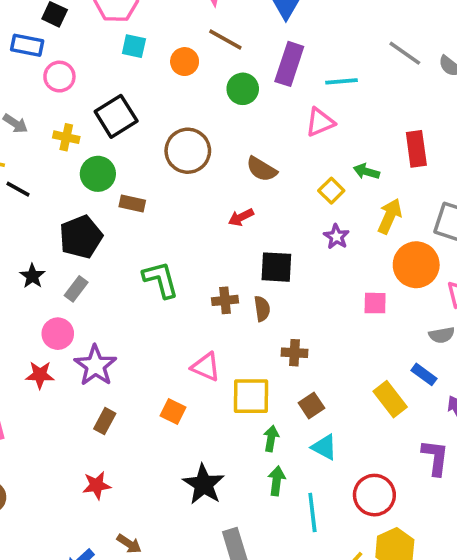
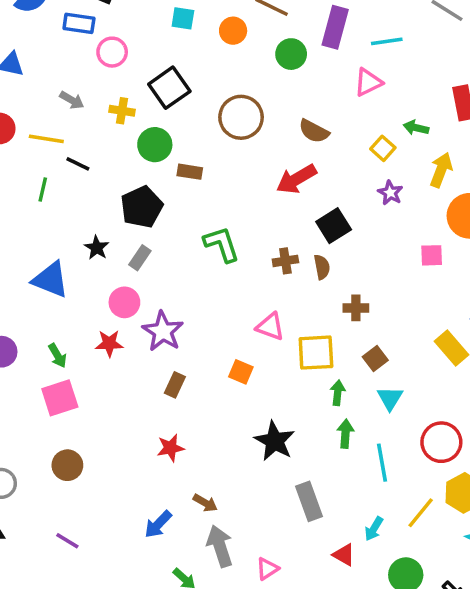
red arrow: (241, 217) -> (296, 179), size x1.6
black square: (276, 267) -> (334, 226), turned -32
cyan triangle: (324, 447) -> (390, 398), turned 36

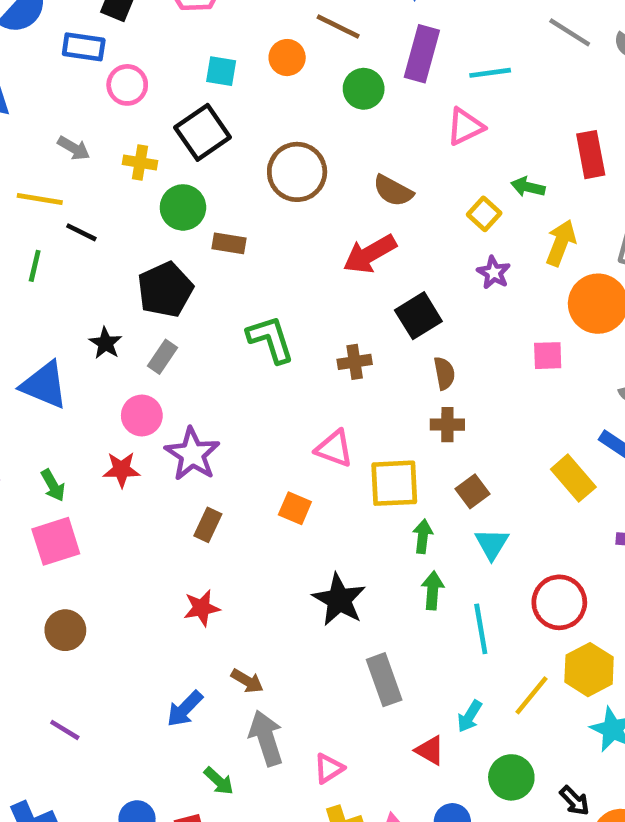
cyan square: (183, 18) -> (221, 71), moved
brown semicircle: (322, 267) -> (444, 373), moved

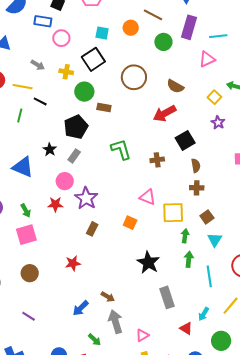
red star: (202, 608) -> (73, 263), moved

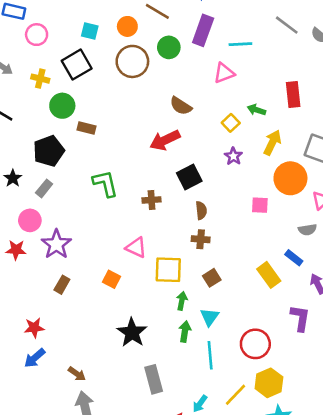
brown circle: (134, 77) -> (132, 61), moved
cyan triangle: (215, 240) -> (210, 317), moved
blue arrow: (81, 308) -> (35, 358), moved

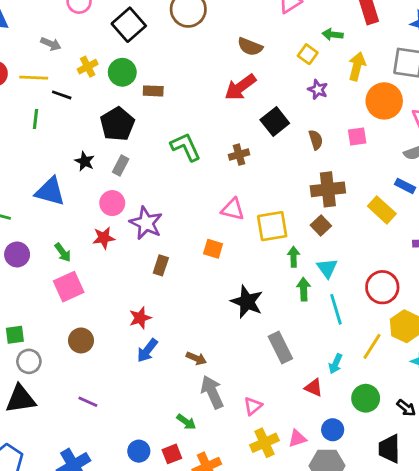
yellow cross: (40, 79) -> (88, 67), moved, turned -30
brown semicircle: (201, 210) -> (316, 140), moved
brown cross: (201, 239) -> (328, 189), moved, size x1.6

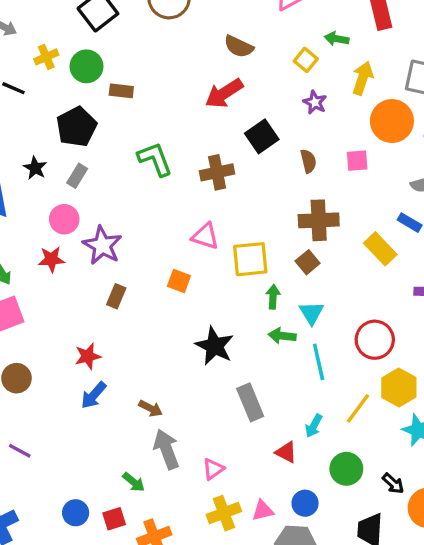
brown cross: (239, 155) -> (217, 172), size x1.4
green arrow: (304, 289) -> (282, 336), turned -85

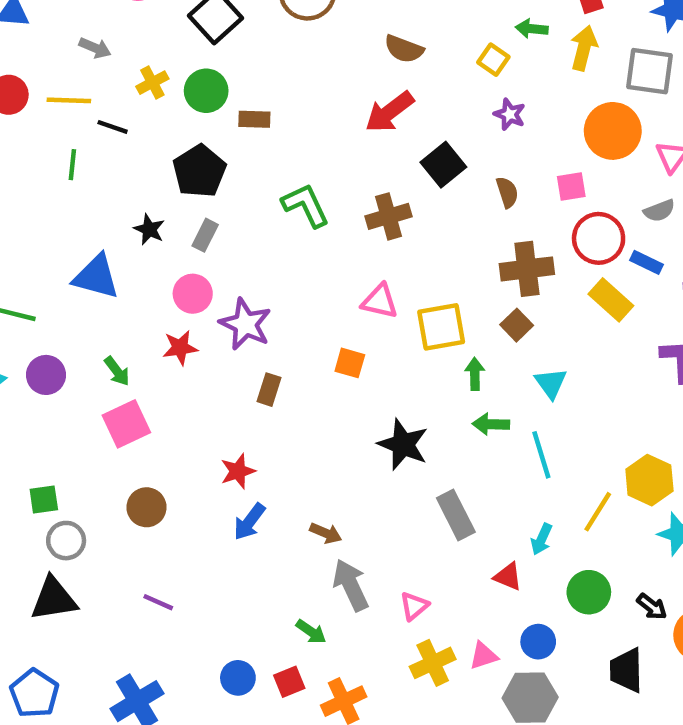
yellow arrow: (363, 78) -> (584, 48), moved
cyan triangle: (311, 313) -> (551, 383), moved
red circle: (375, 340) -> (599, 238), moved

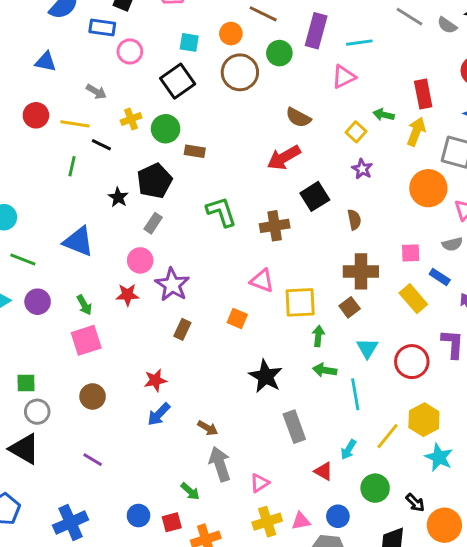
pink square: (571, 187) -> (411, 253), moved
black star: (149, 229) -> (118, 197), moved
red circle: (599, 238) -> (412, 362), moved
black triangle: (54, 599) -> (24, 449), turned 32

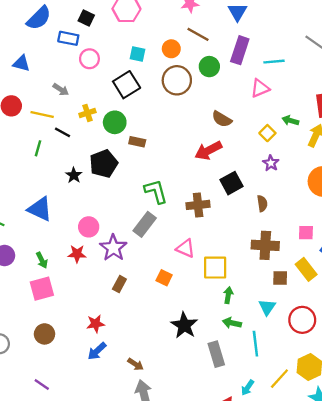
gray rectangle: (153, 223) -> (145, 224), moved, size x1.5
brown square: (350, 307) -> (280, 278), moved, turned 35
gray rectangle: (294, 427) -> (216, 354), moved

